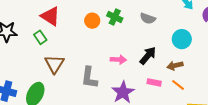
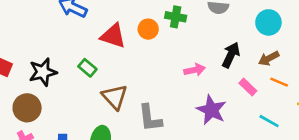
red triangle: (50, 16) -> (113, 36), moved
gray L-shape: (89, 78) -> (150, 118), moved
pink rectangle: (154, 82) -> (248, 87), turned 48

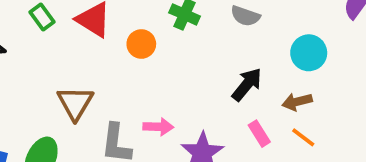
orange circle: (148, 29) -> (141, 44), moved
green rectangle: (87, 68) -> (42, 17), moved
pink arrow: (194, 70) -> (158, 127), moved

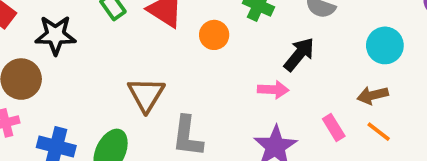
black arrow: (247, 84) -> (299, 54), moved
pink arrow: (158, 127) -> (273, 90), moved

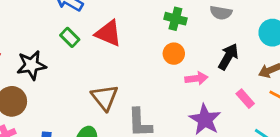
orange circle: (214, 35) -> (174, 54), moved
black arrow: (299, 54) -> (228, 57), moved

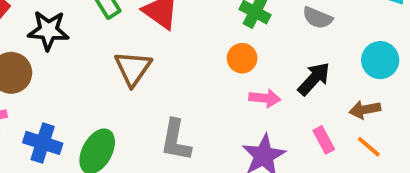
brown triangle: (105, 97) -> (133, 68), moved

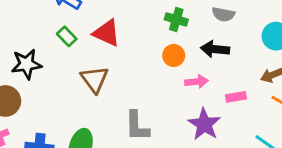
black arrow: (314, 79) -> (215, 49), moved, turned -116
pink rectangle: (324, 140) -> (236, 97), moved, turned -60

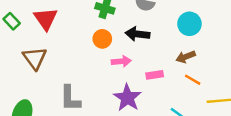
red triangle: (107, 33) -> (46, 19), turned 30

